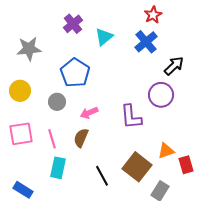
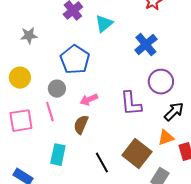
blue cross: (146, 42) -> (146, 45), moved
gray star: (29, 49) -> (29, 36), size x0.7
black arrow: (174, 66) -> (174, 112), moved
pink line: (52, 139) -> (50, 112), moved

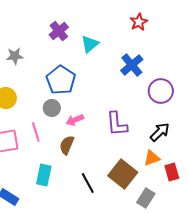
purple circle: (161, 82) -> (161, 91), moved
gray circle: (57, 89) -> (52, 108), moved

